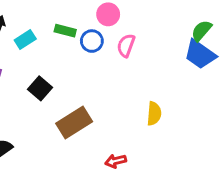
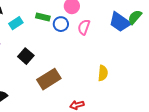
blue trapezoid: (200, 54) -> (120, 22), moved

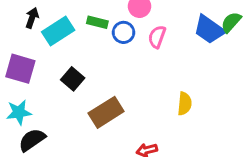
cyan rectangle: (16, 23) -> (58, 31), size x1.5

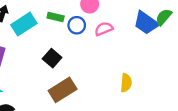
pink semicircle: (157, 37) -> (104, 29), turned 48
black square: (73, 79) -> (52, 58), moved

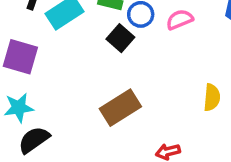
black square: (52, 58) -> (120, 38), moved

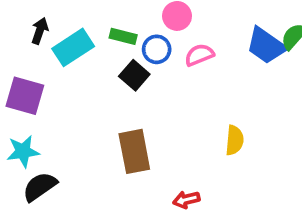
brown rectangle: (120, 108) -> (134, 151), turned -69

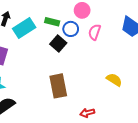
pink semicircle: (199, 55) -> (95, 32), turned -49
yellow semicircle: (235, 140) -> (114, 80), turned -63

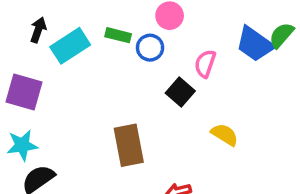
pink semicircle: (95, 32) -> (205, 64), moved
black square: (58, 43) -> (180, 92), moved

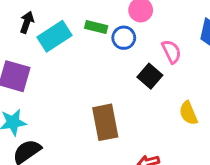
pink semicircle: (205, 64) -> (171, 52), turned 135
yellow semicircle: (225, 135) -> (188, 113), turned -145

